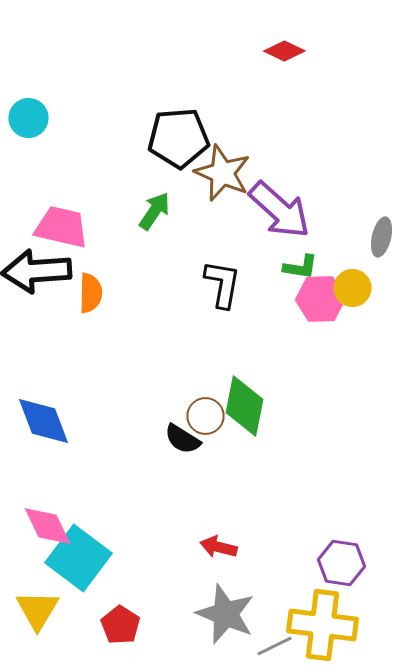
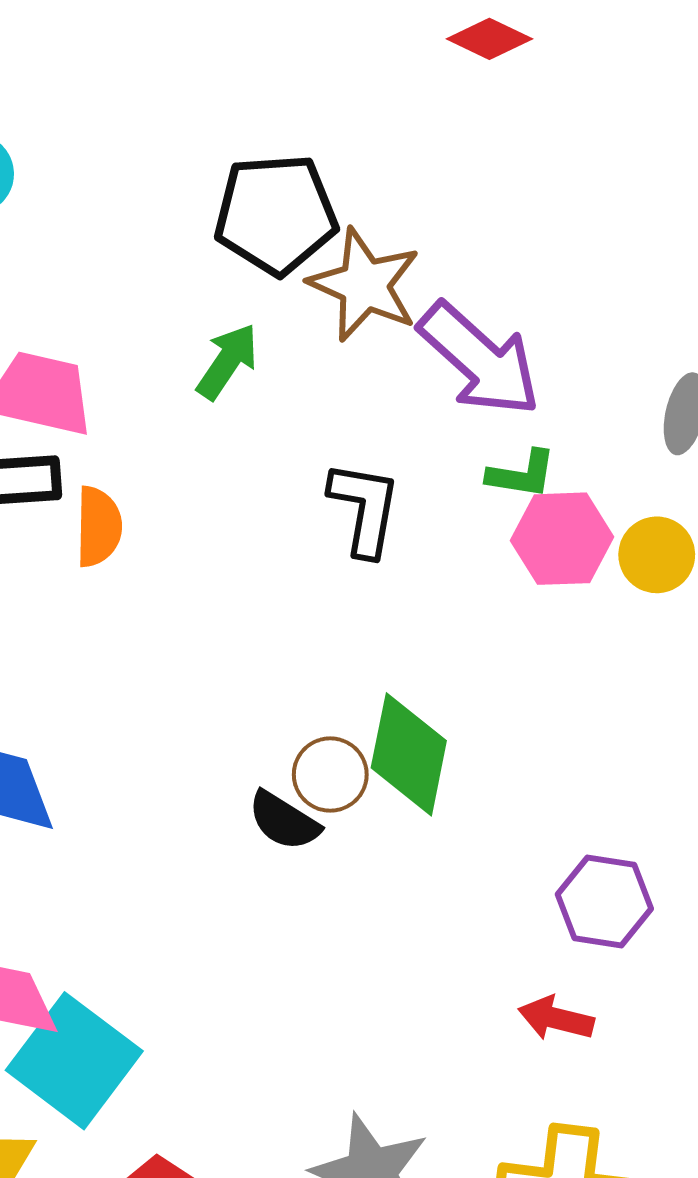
yellow circle: (352, 288) -> (657, 555), moved
red arrow: (218, 547) -> (556, 1018), moved
purple hexagon: (341, 563) -> (604, 901), moved

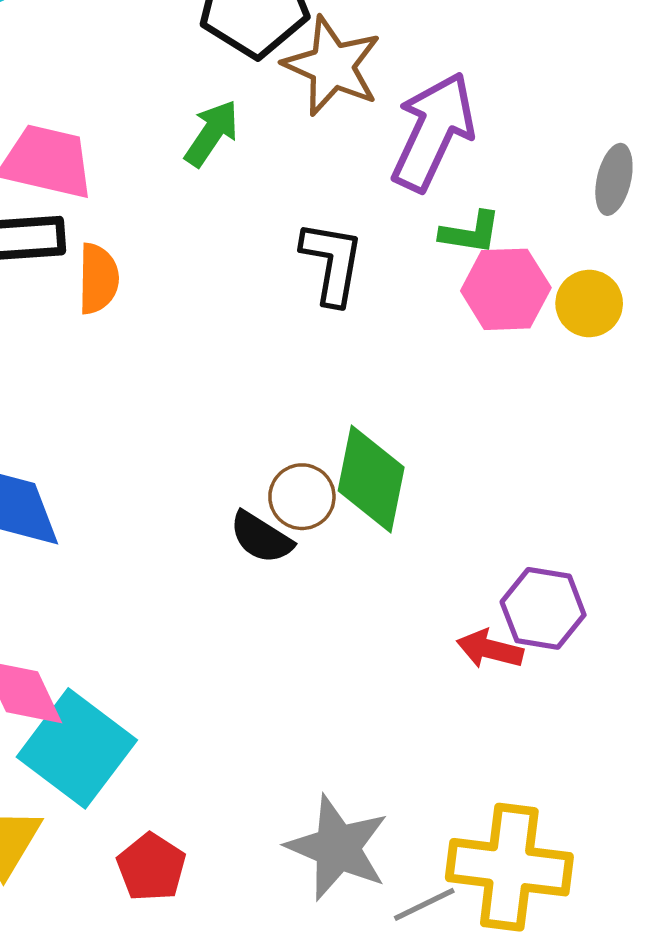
purple arrow: (479, 359) -> (433, 132), turned -107
red arrow: (556, 1018) -> (490, 649), moved

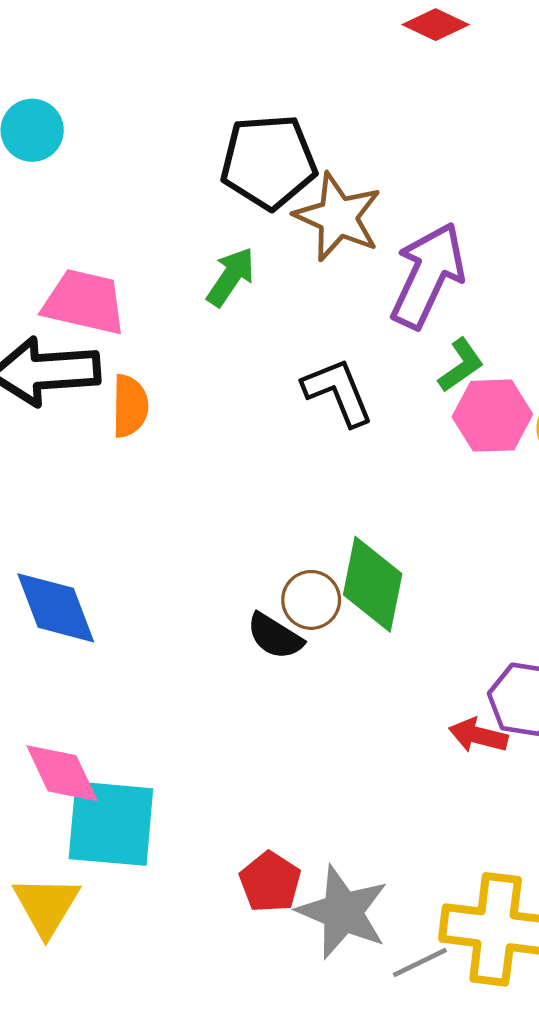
green L-shape: (470, 233) -> (461, 365), turned -44
black L-shape: (332, 263) -> (338, 392), turned -32
cyan square: (77, 748) -> (111, 824), turned -32
red pentagon: (151, 867) -> (270, 882), moved

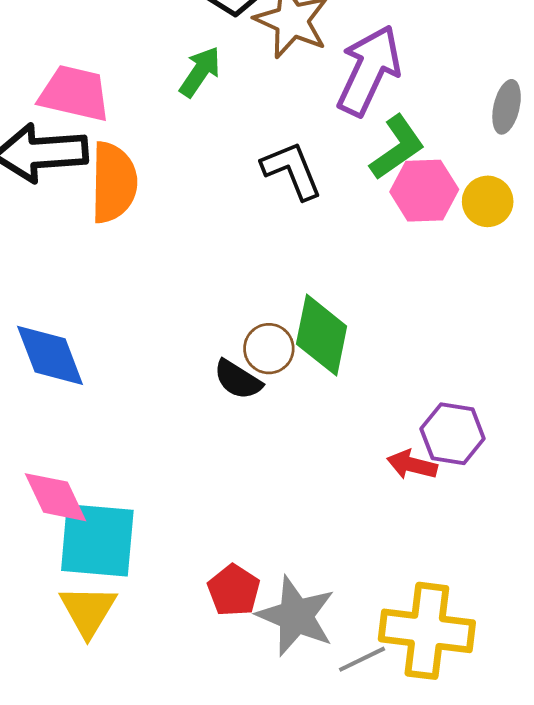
green L-shape: (461, 365) -> (397, 147), size x1.4
orange semicircle: (130, 406) -> (114, 182), size x1.5
yellow triangle: (46, 906) -> (88, 611), moved

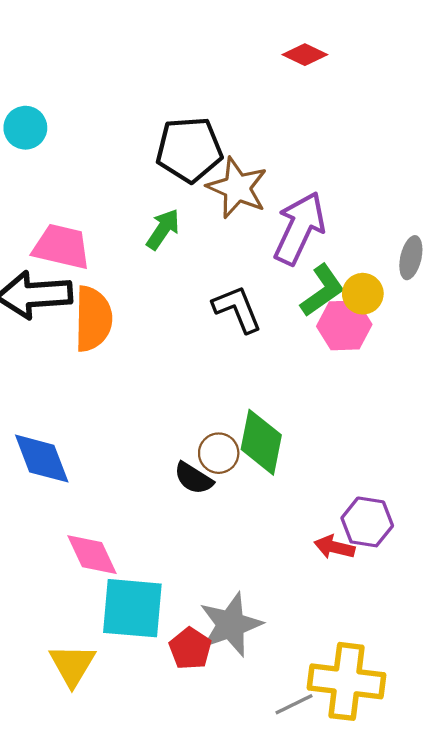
yellow circle: (488, 201) -> (363, 294), moved
pink diamond: (55, 497) -> (92, 555), moved
cyan square: (97, 540) -> (132, 608), moved
gray star: (296, 616) -> (231, 625), moved, turned 30

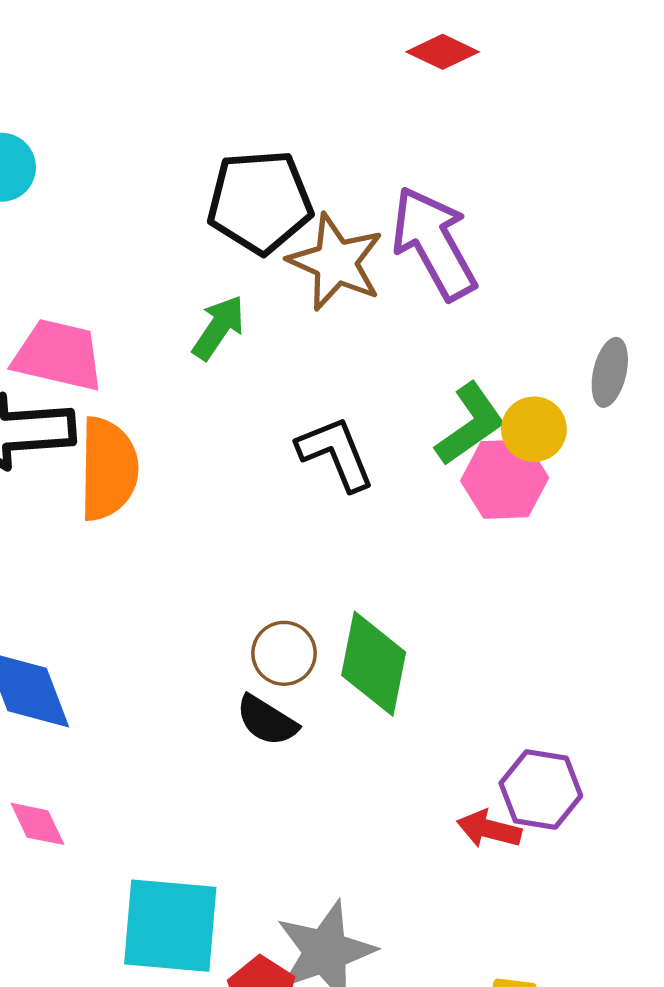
purple arrow: (299, 228) -> (434, 243), moved, turned -54
brown circle: (219, 453) -> (284, 653), moved
pink diamond: (92, 555) -> (38, 824), moved, size x0.7

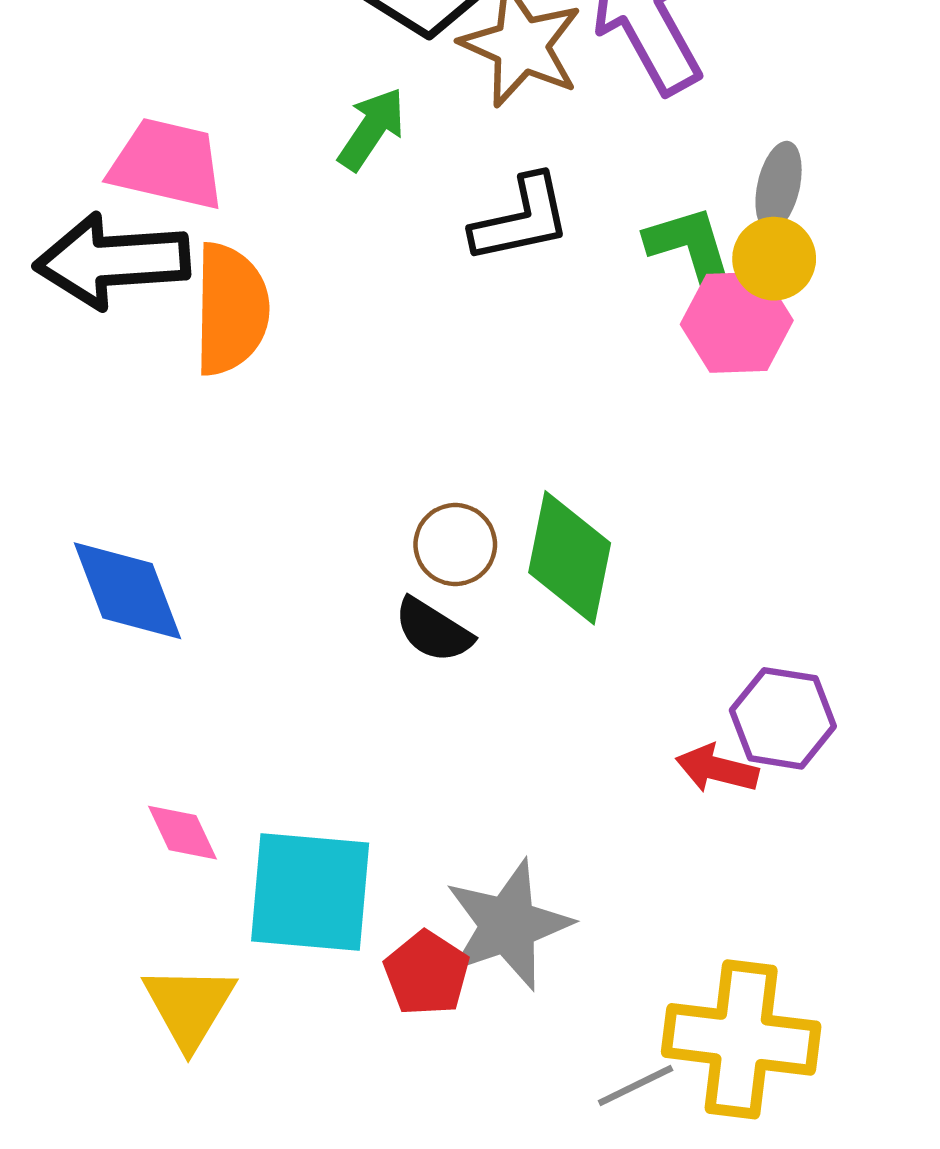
gray ellipse: (610, 372) -> (779, 186), moved
green L-shape: (470, 424) -> (693, 252), turned -72
black L-shape: (336, 453) -> (521, 219), moved, turned 100
pink diamond: (38, 824) -> (183, 833), moved

